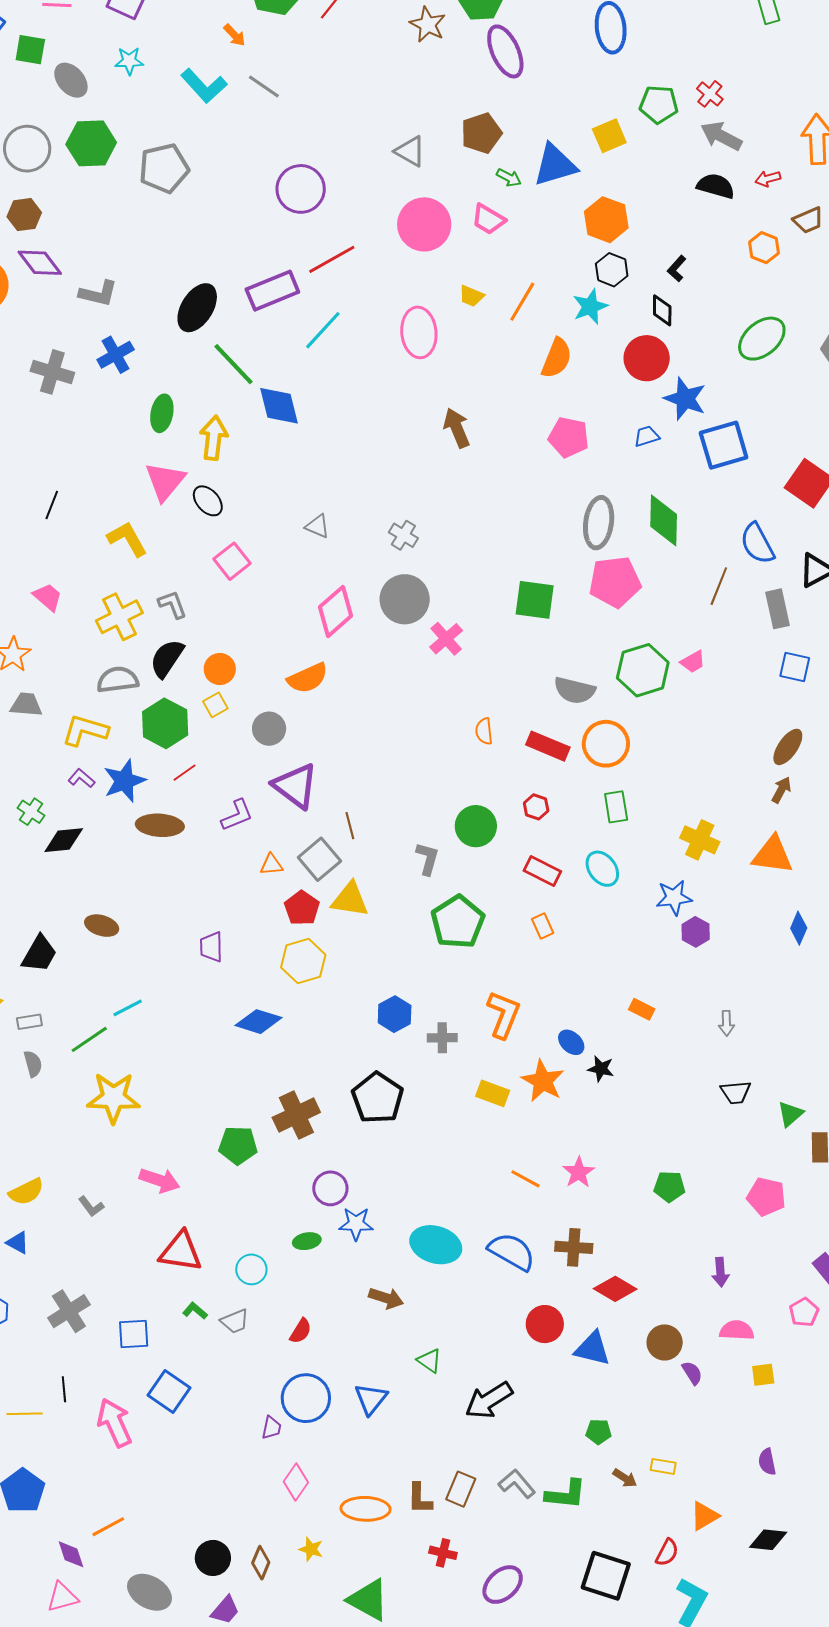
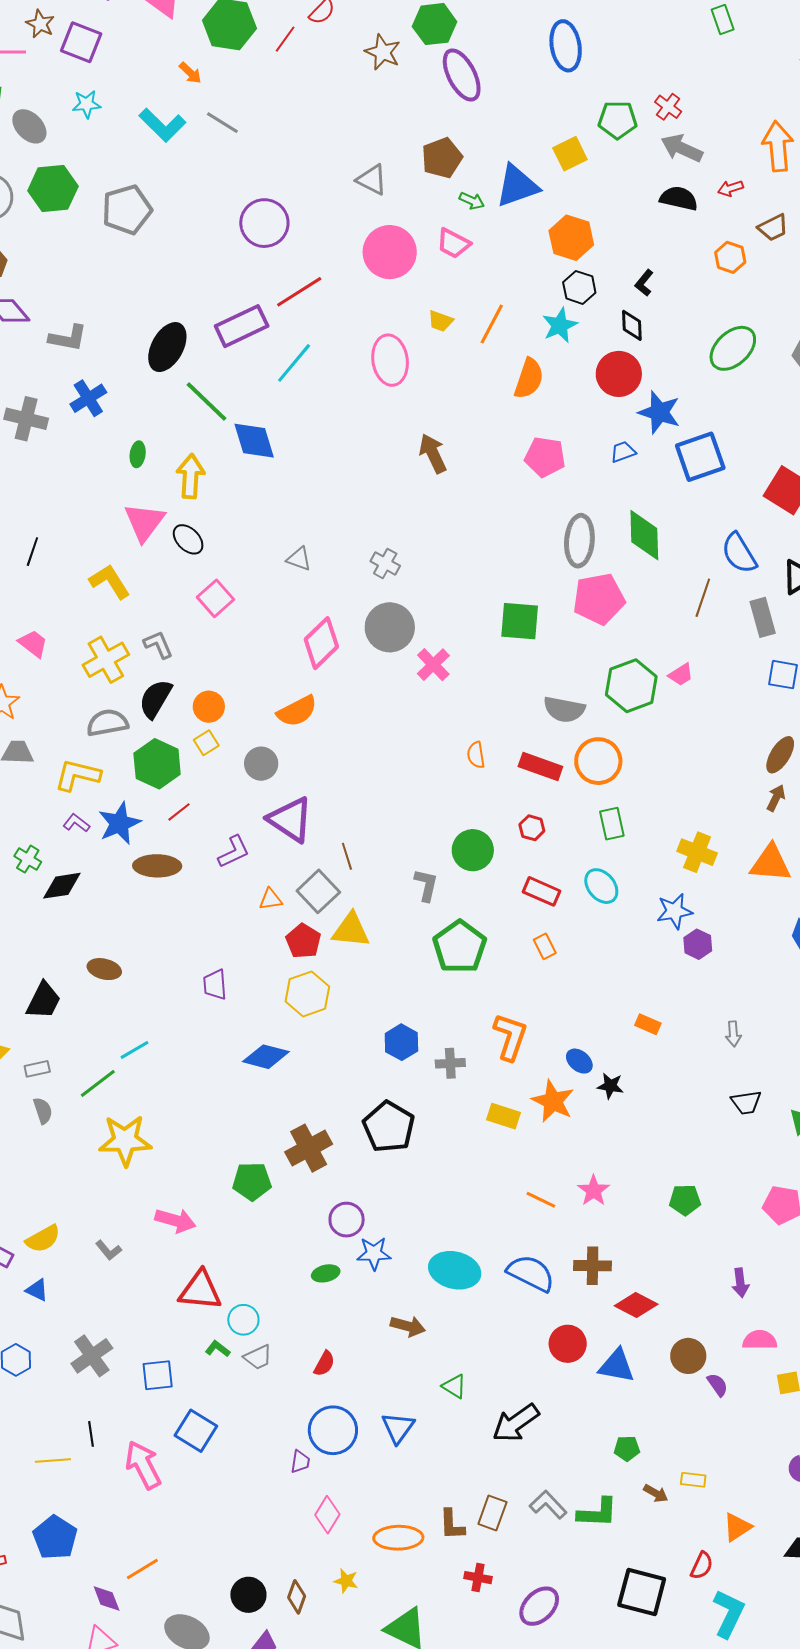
green ellipse: (162, 413) -> (138, 454), size x0.7
cyan circle: (251, 1269) -> (243, 1320), moved

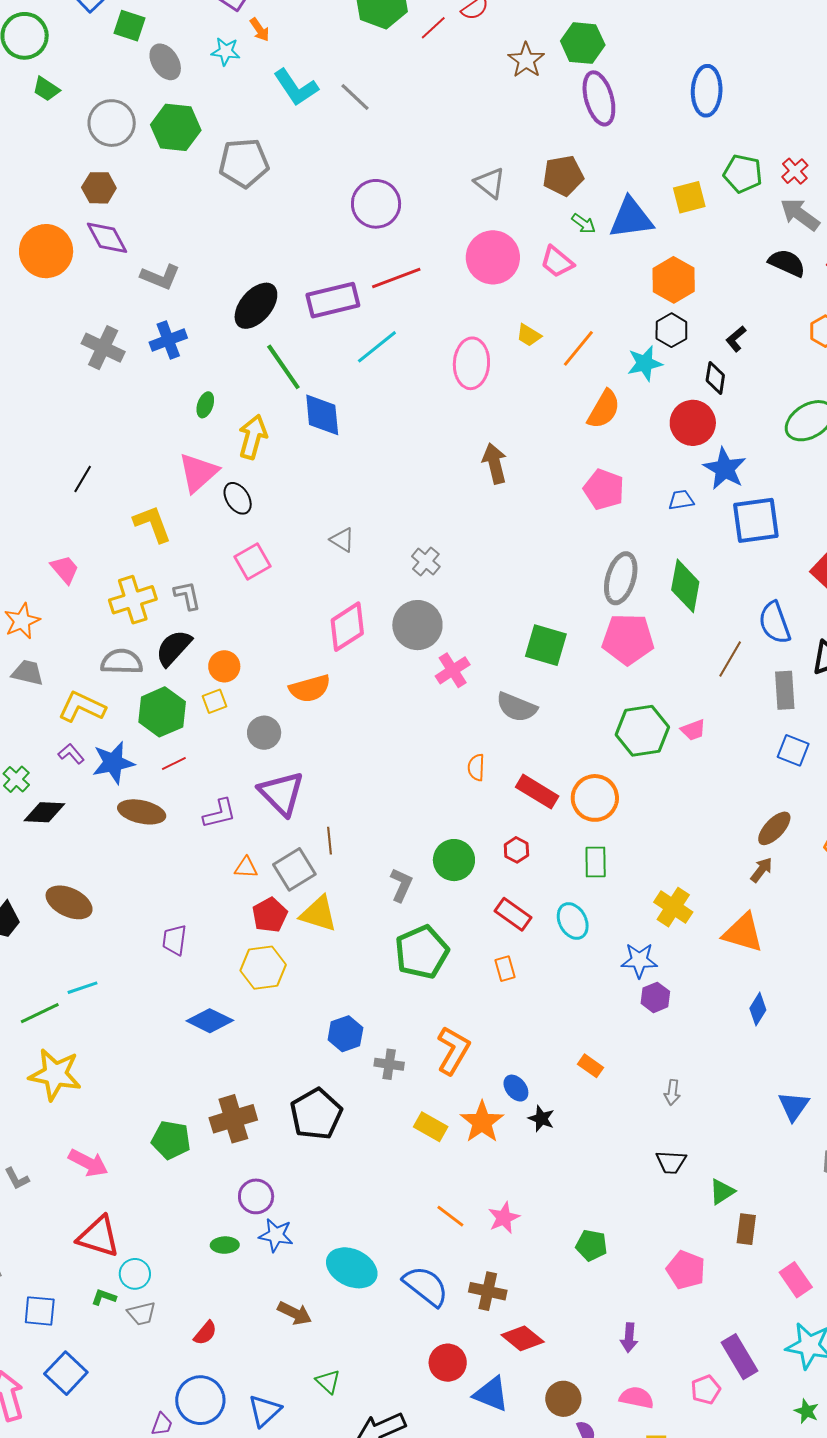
orange arrow: (190, 73) -> (260, 30), moved
gray semicircle: (564, 709) -> (517, 707), moved
brown ellipse: (104, 969) -> (69, 902), size x1.4
green L-shape: (218, 1349) -> (104, 1297), turned -30

